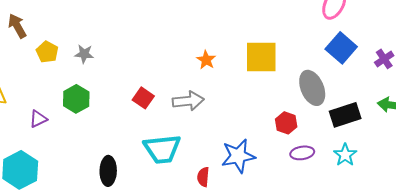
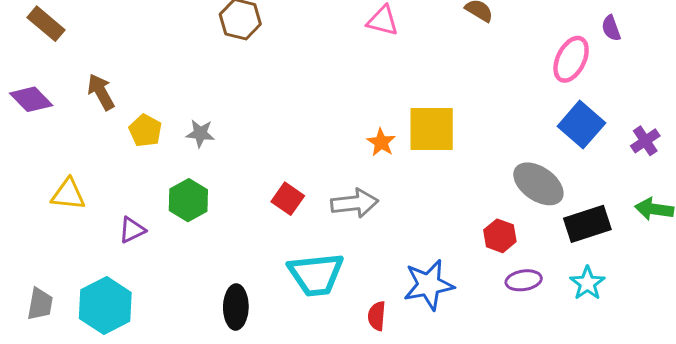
yellow square: (261, 57) -> (432, 129), moved
gray ellipse: (312, 88) -> (538, 184), turned -32

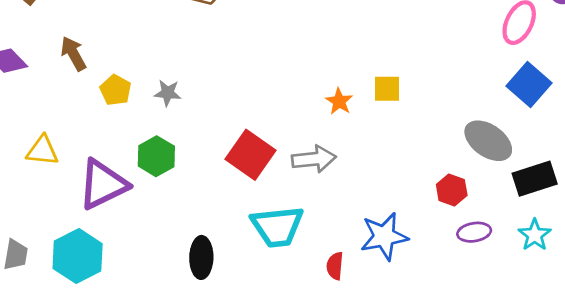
yellow square: (432, 129) -> (387, 89), size x0.6
red square: (288, 199) -> (251, 155), size x1.6
purple triangle: (132, 230) -> (103, 184), size x2.0

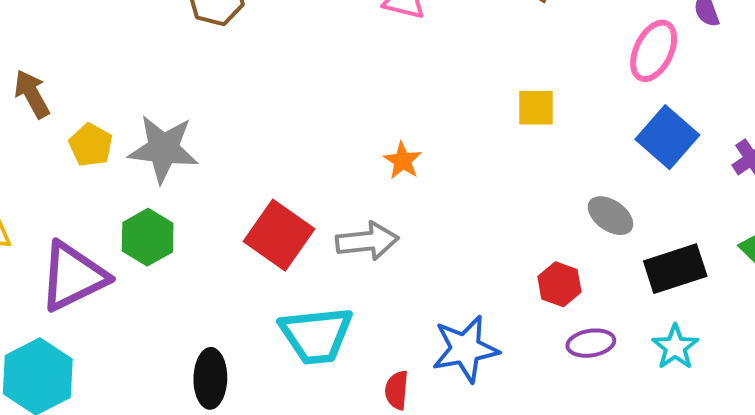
yellow square: (387, 89) -> (536, 108), moved
gray star: (168, 93) -> (163, 149), size x1.8
gray ellipse: (488, 141) -> (610, 216), size x0.7

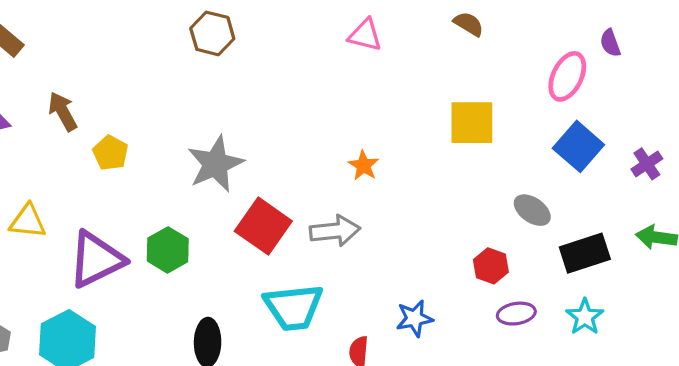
yellow square: (536, 108) -> (472, 123), size x1.5
gray star: (163, 149) -> (216, 164), moved, turned -30
green hexagon: (148, 237) -> (168, 250), moved
blue star: (465, 349) -> (414, 318), size x0.7

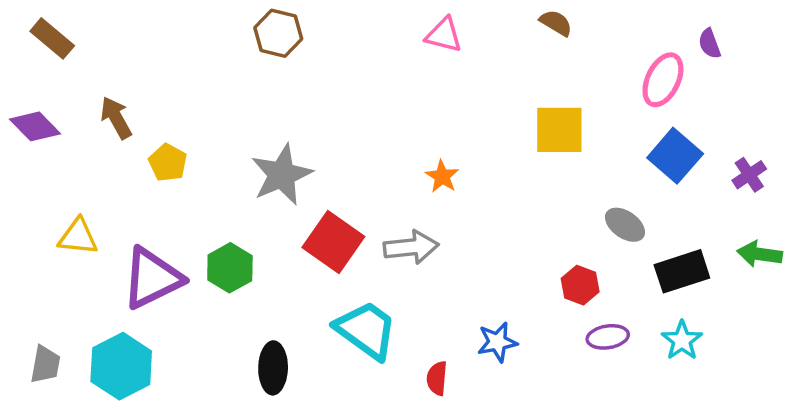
cyan trapezoid: (293, 307) -> (366, 330), turned -138

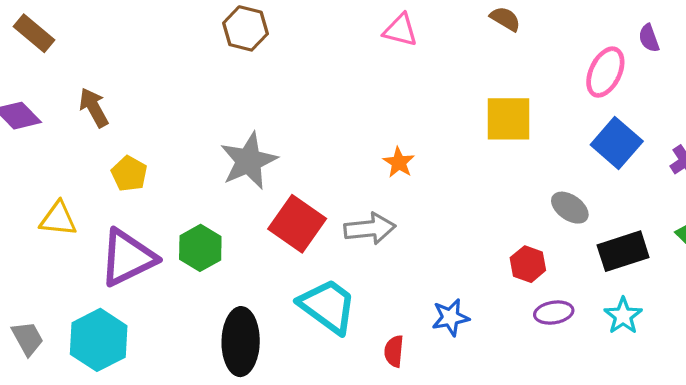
yellow pentagon: (168, 163) -> (129, 174), moved
gray trapezoid: (45, 364) -> (28, 338), turned -39
black ellipse: (273, 368) -> (241, 342), size x1.4

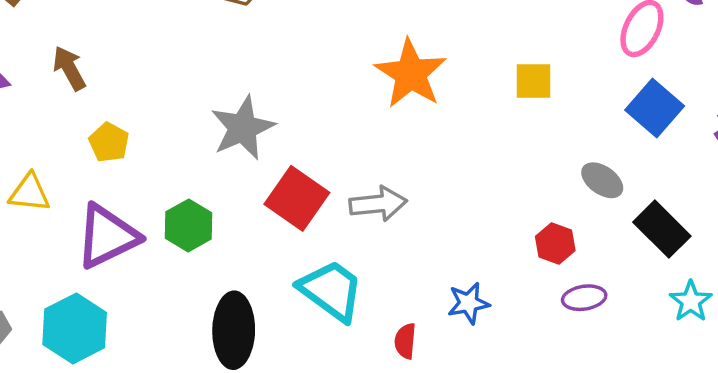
yellow square: (509, 119) -> (534, 81), size x0.7
orange star: (399, 162) -> (411, 74), moved, size x2.0
black rectangle: (623, 251) -> (662, 229), turned 63
cyan star: (623, 316) -> (691, 301), moved

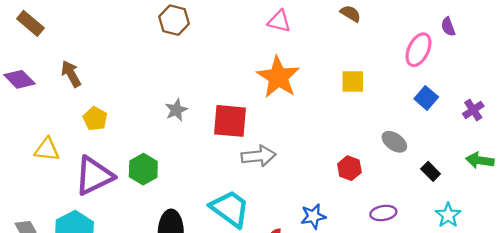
blue square: (655, 108) -> (426, 98), size x0.7
gray star: (243, 128) -> (176, 110), size x0.6
red square: (297, 198) -> (230, 121), moved, turned -30
black rectangle: (662, 229) -> (431, 171), size x0.6
red hexagon: (555, 244) -> (349, 168), moved

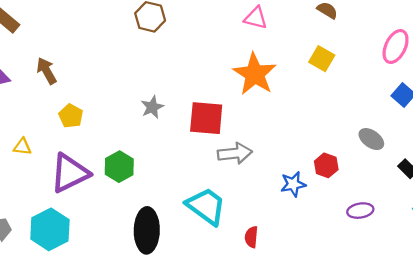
yellow square: (353, 81) -> (322, 59), moved, turned 30
yellow triangle: (47, 149) -> (22, 147), size x0.7
blue star: (313, 216) -> (293, 184), moved

